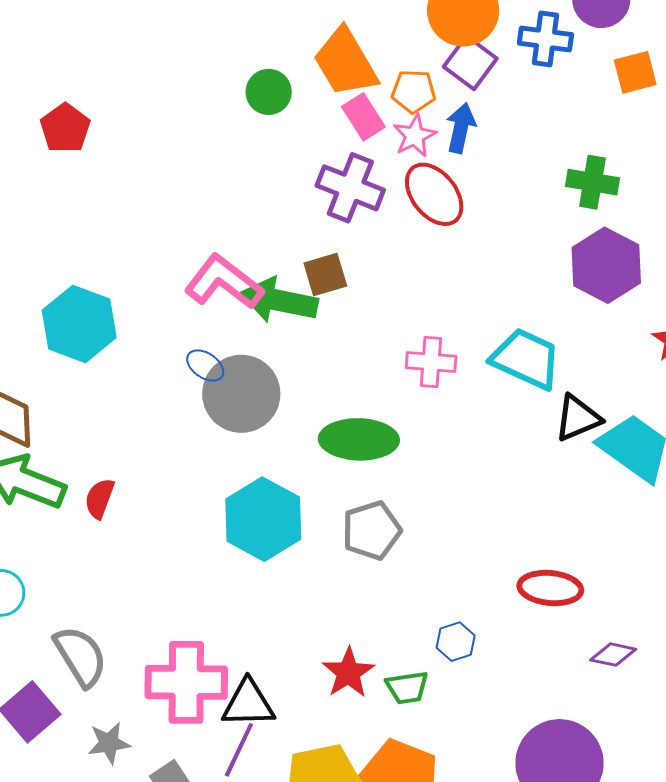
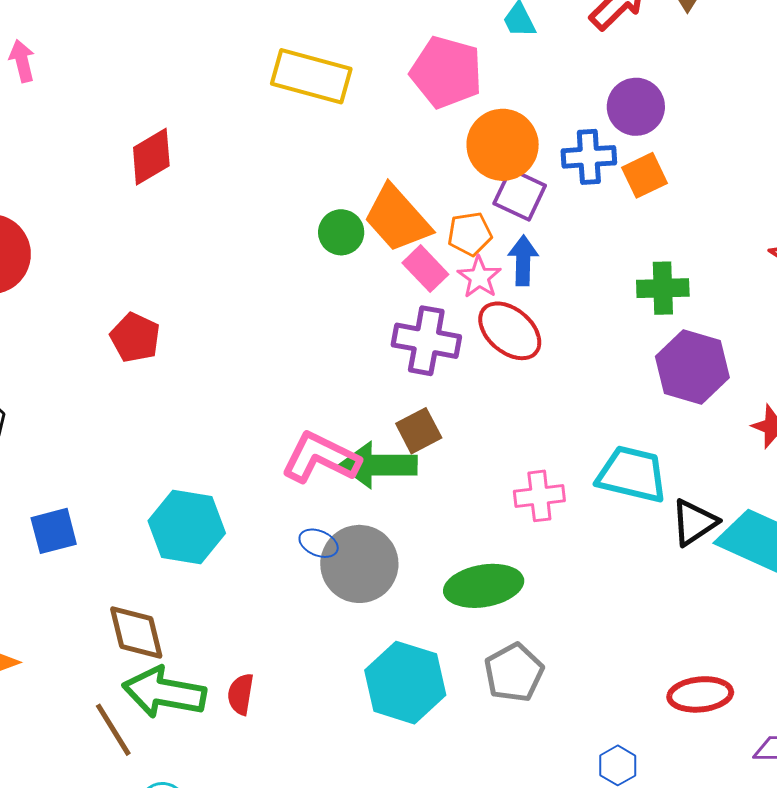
orange square: (635, 72) -> (644, 175), moved
green circle: (269, 92) -> (341, 232), moved

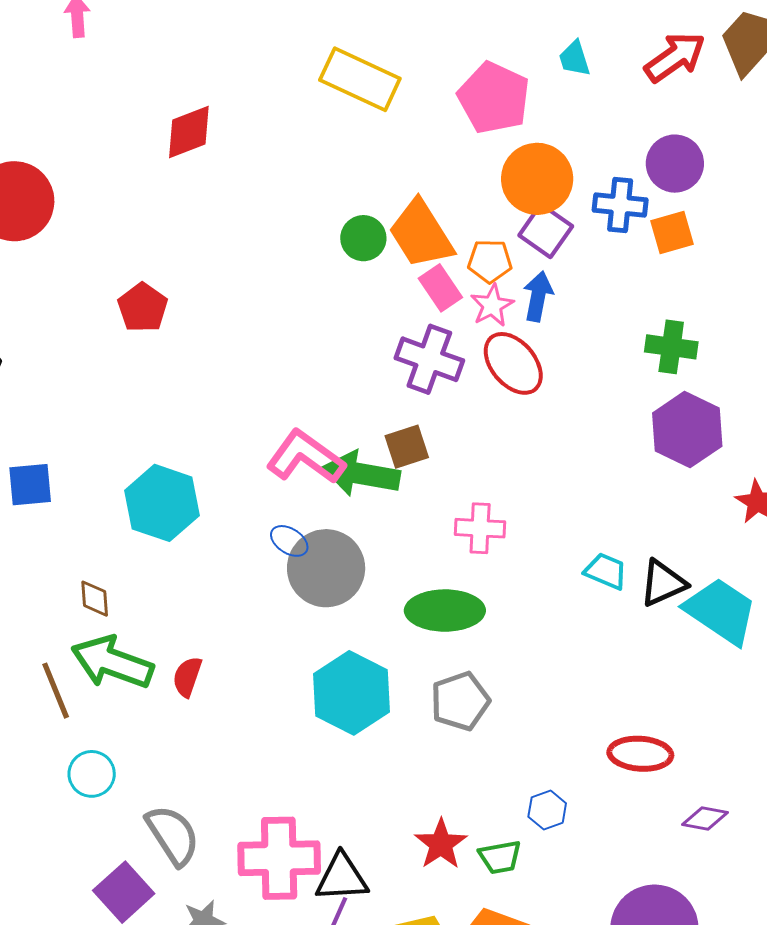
cyan trapezoid: (632, 474) -> (606, 571), moved, size x0.6
pink cross: (539, 496) -> (480, 528), moved
brown diamond: (136, 632) -> (95, 599), size x0.6

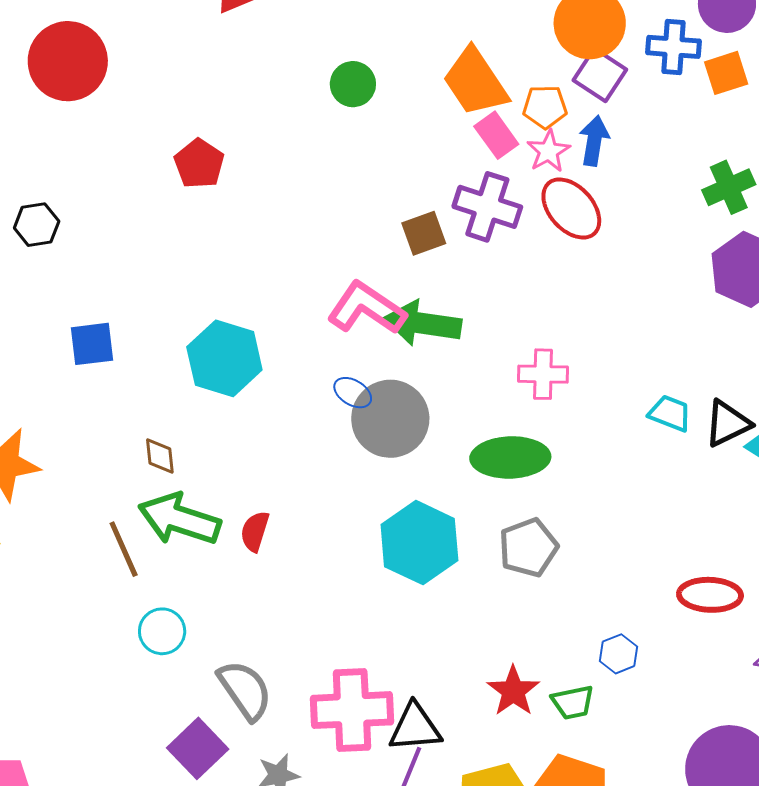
green circle: (363, 238) -> (353, 84), moved
green cross: (671, 347) -> (729, 187), turned -30
brown square: (407, 447) -> (424, 233), moved

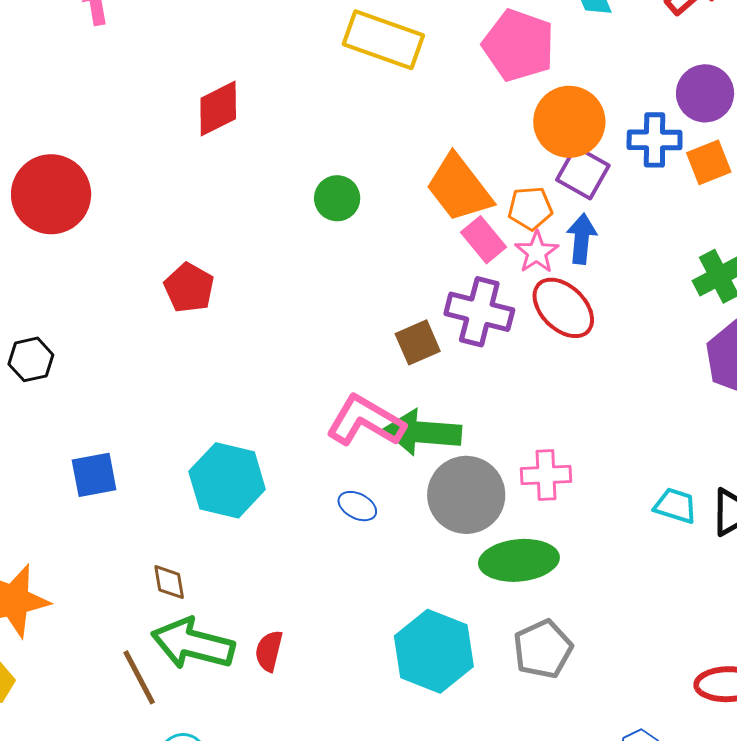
gray circle: (390, 419) -> (466, 495), moved

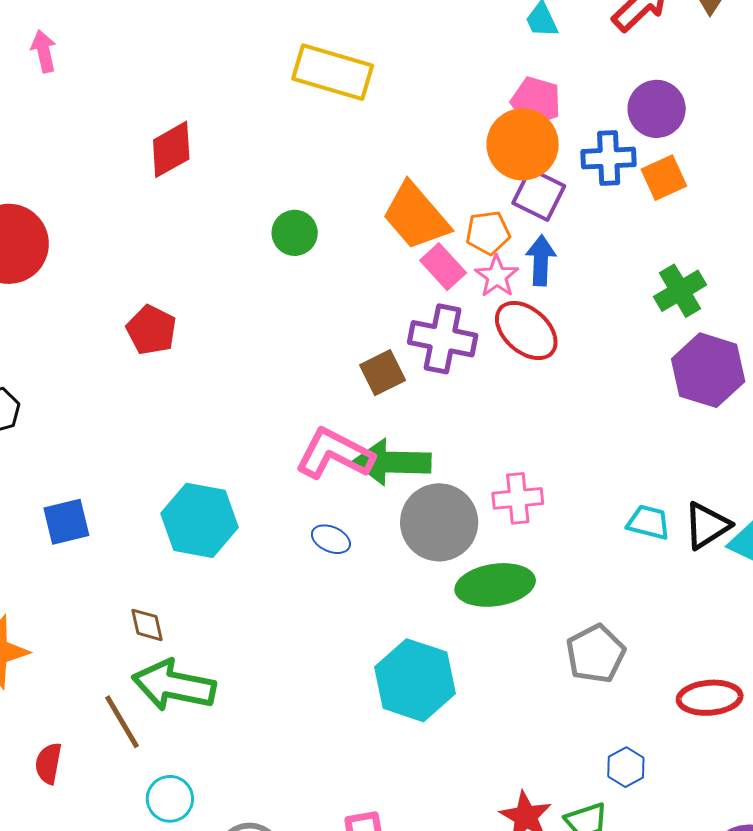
pink pentagon: (519, 45) -> (536, 101), moved, size x0.7
gray pentagon: (543, 649) -> (596, 654), moved
red semicircle: (269, 651) -> (48, 763), moved

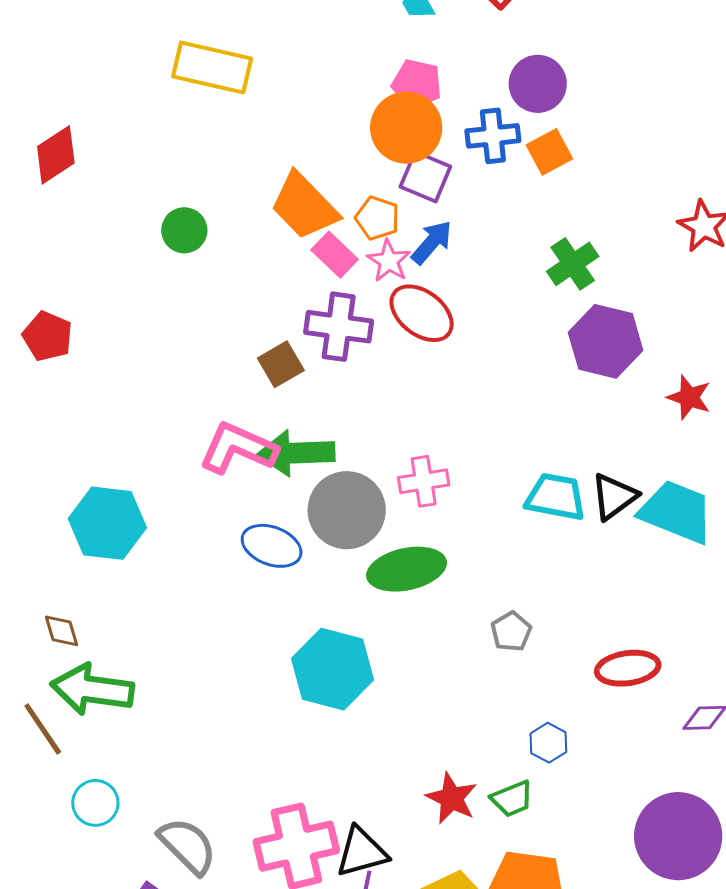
orange pentagon: (488, 233) -> (377, 218), turned 30
blue arrow: (541, 260) -> (432, 242), turned 42
cyan trapezoid: (648, 522) -> (556, 497), size x1.4
blue ellipse: (331, 539) -> (272, 546), moved, size x1.5
gray pentagon: (596, 654) -> (511, 631), size x0.7

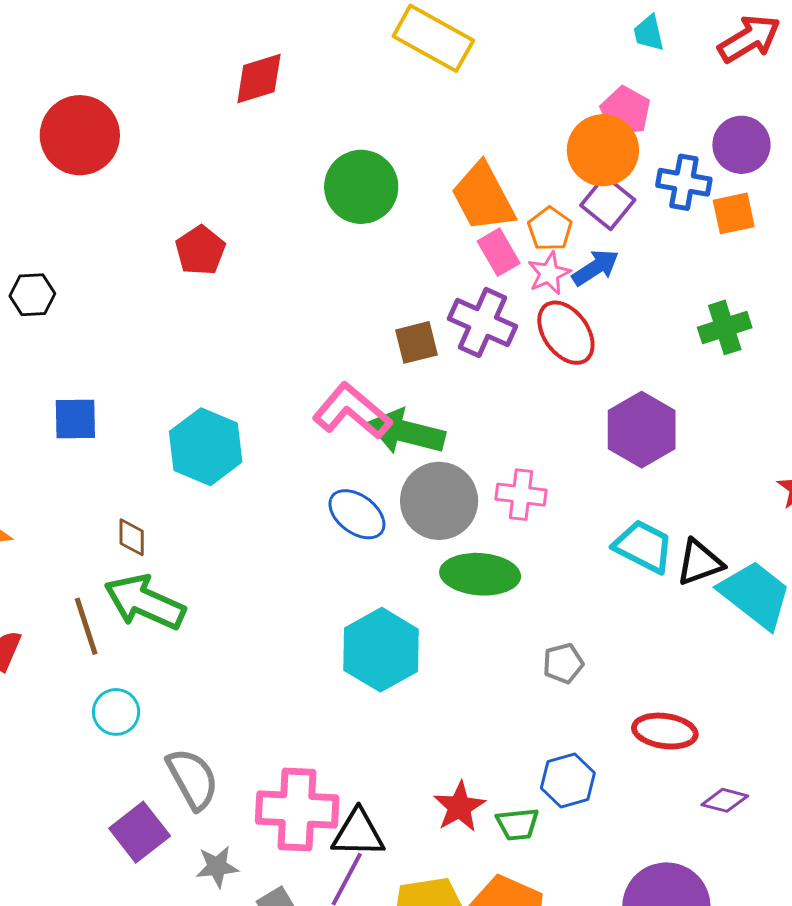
green circle: (184, 230) -> (361, 187), size x1.6
purple hexagon: (606, 341) -> (642, 430), moved
blue hexagon: (548, 743) -> (568, 780), size x1.4

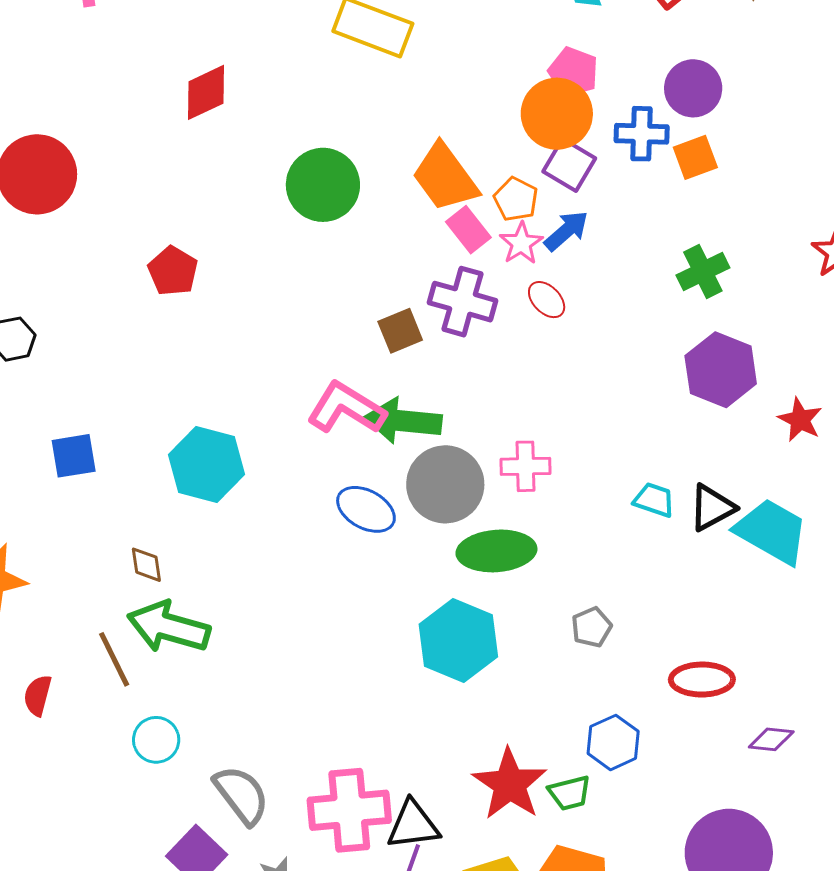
red ellipse: (566, 333) -> (547, 300), size x0.6
purple hexagon: (642, 430) -> (721, 370), moved
cyan trapezoid: (643, 546) -> (654, 500), size x0.7
cyan hexagon: (381, 650) -> (458, 641), moved
red star: (459, 807) -> (510, 784), size x1.4

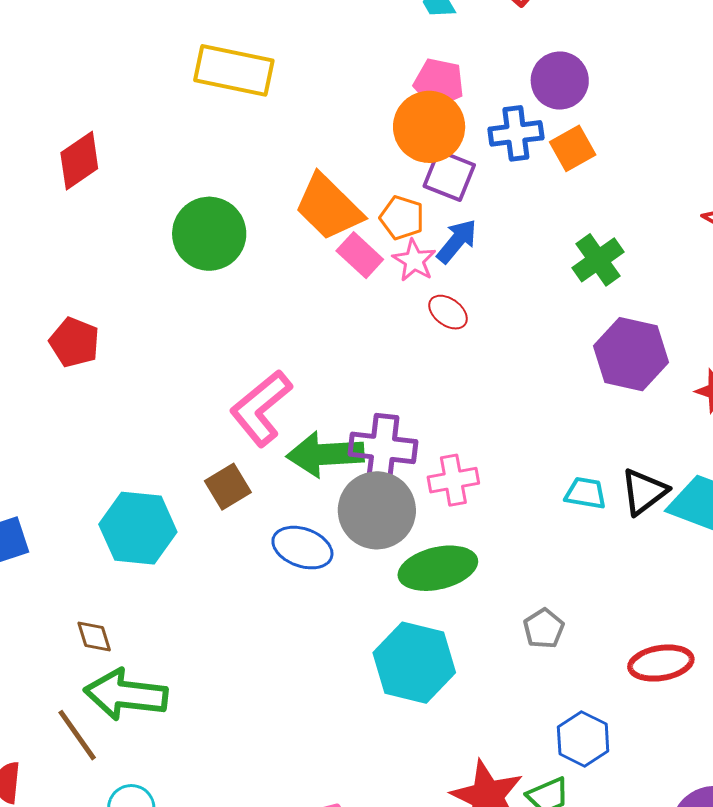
purple cross: (463, 302) -> (383, 448), moved
brown square: (400, 331) -> (228, 487), moved
pink L-shape: (346, 408) -> (261, 408), moved, turned -62

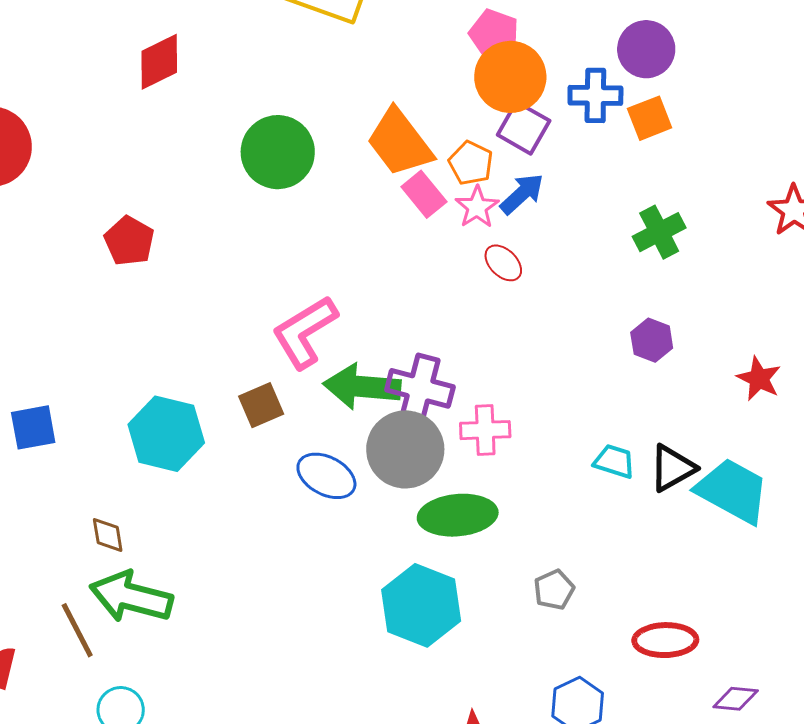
pink pentagon: (439, 83) -> (494, 34), moved
purple hexagon: (631, 354) -> (652, 340), moved, size x0.6

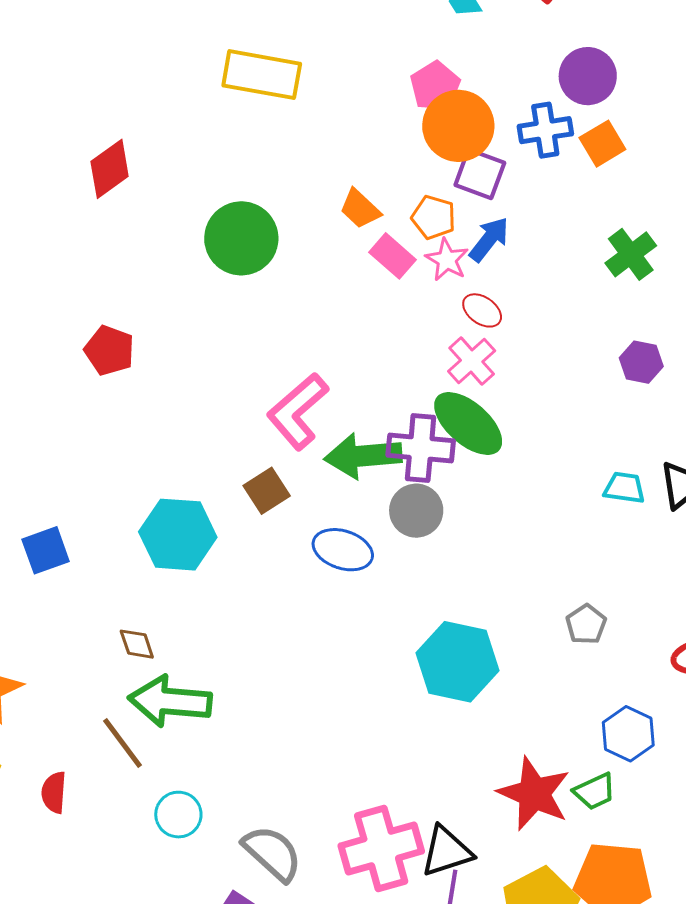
pink pentagon: (494, 34) -> (435, 86), turned 30
orange trapezoid: (400, 142) -> (360, 209), size x0.6
pink cross: (485, 430) -> (472, 361), moved, turned -30
gray circle: (405, 449) -> (416, 511), size x0.7
green ellipse: (458, 515) -> (468, 423), moved, turned 56

